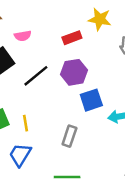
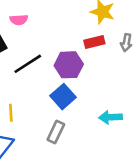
red rectangle: (72, 38) -> (94, 42), moved
blue square: (91, 100) -> (63, 97), moved, turned -30

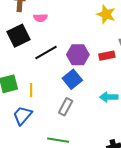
red rectangle: (94, 42) -> (107, 56), moved

